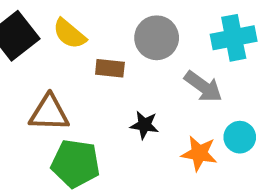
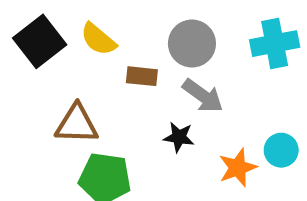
gray arrow: (203, 86) -> (203, 96), moved
orange star: (199, 153) -> (238, 168), turned -30

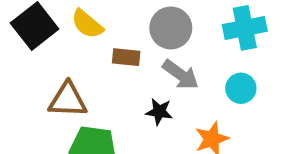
cyan circle: (281, 150) -> (241, 88), moved

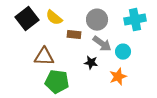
cyan circle: (241, 88) -> (123, 52), moved

